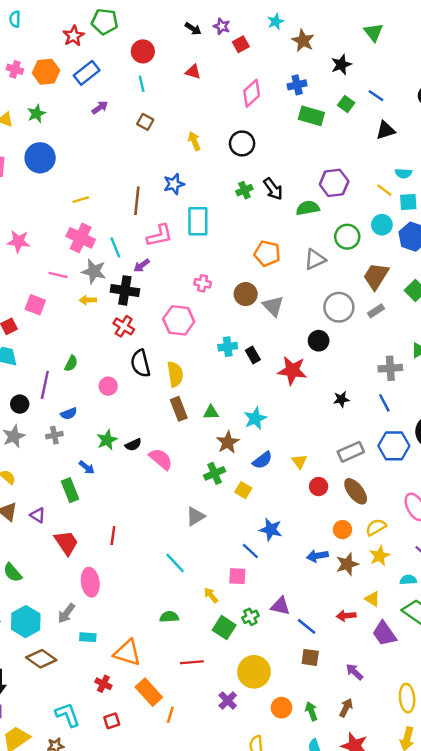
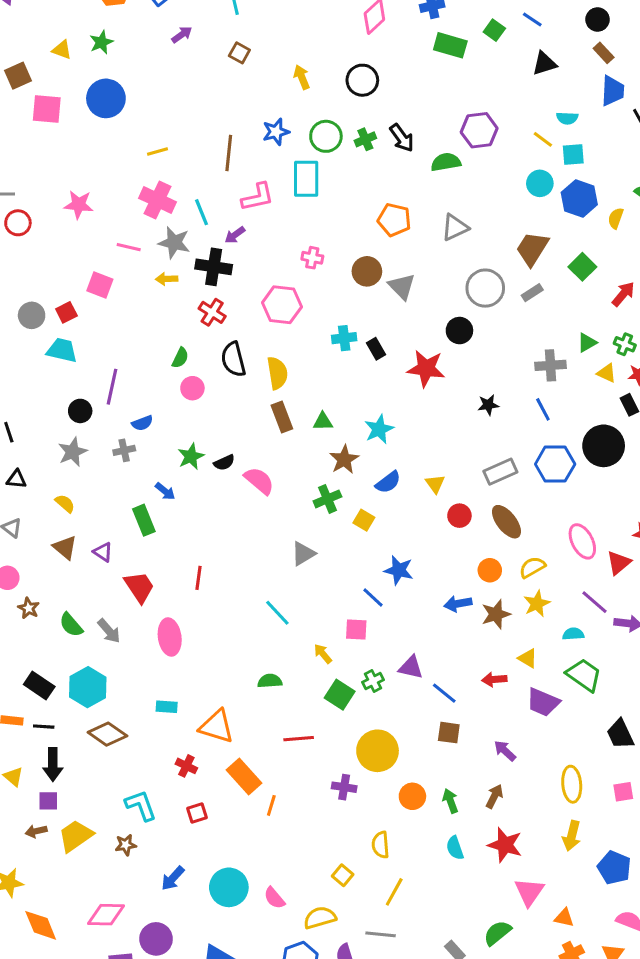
green circle: (347, 237) -> (326, 136), moved
green semicircle: (71, 363) -> (180, 358), moved
gray arrow: (66, 613) -> (109, 631), moved, turned -78
purple trapezoid: (384, 634) -> (543, 702), turned -32
purple cross: (228, 701) -> (344, 787), turned -36

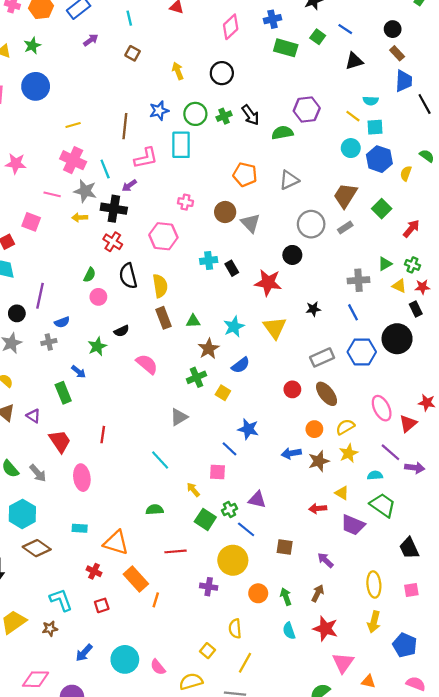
black semicircle: (224, 463) -> (122, 331), moved
yellow triangle: (435, 484) -> (275, 328), moved, size x1.6
blue line: (444, 693) -> (246, 529), moved

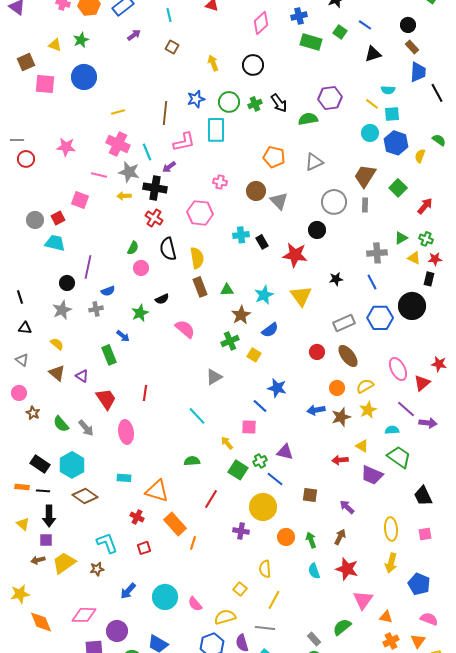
gray rectangle: (345, 227) -> (365, 205), turned -56
black rectangle: (416, 309) -> (429, 279), turned 40
red line: (176, 551) -> (211, 499), turned -54

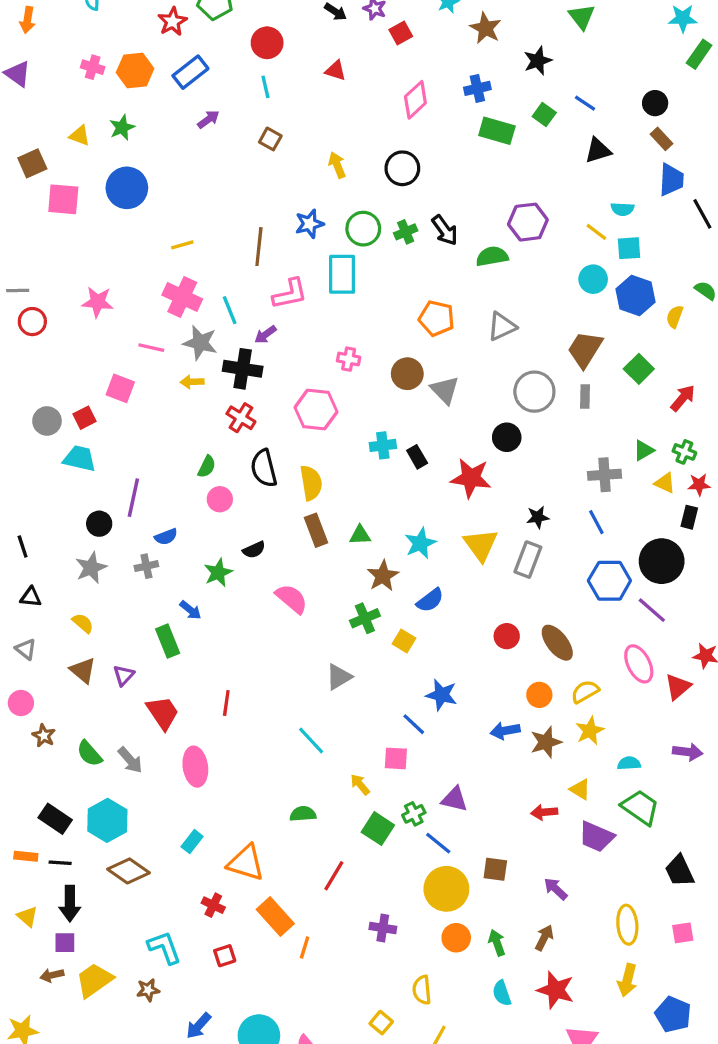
gray rectangle: (344, 323) -> (528, 560), moved, turned -45
purple triangle: (82, 376) -> (124, 675), turned 40
purple line: (406, 409) -> (652, 610), moved
cyan rectangle: (124, 478) -> (192, 842), turned -56
yellow circle: (263, 507) -> (446, 889), moved

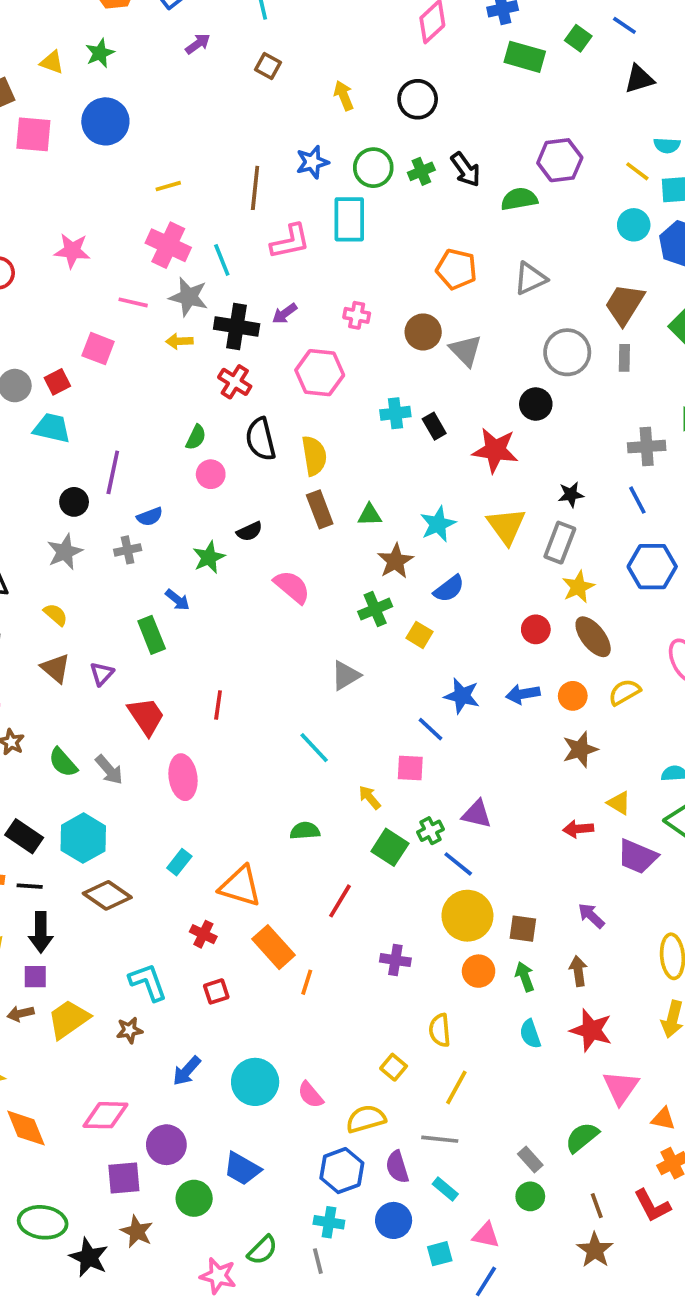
purple arrow: (265, 335) -> (285, 314), moved
blue arrow: (505, 731) -> (523, 694), moved
yellow star: (590, 731) -> (578, 587), moved
brown square: (495, 869) -> (523, 929), moved
brown arrow: (544, 938) -> (578, 971), turned -35

